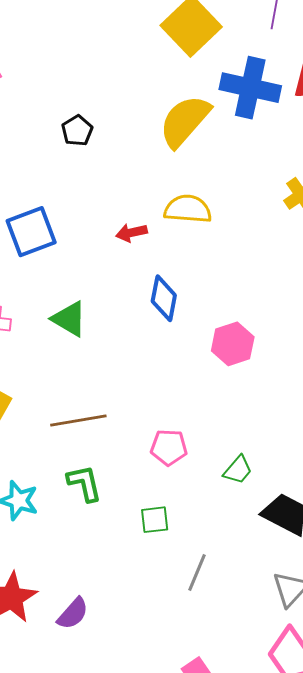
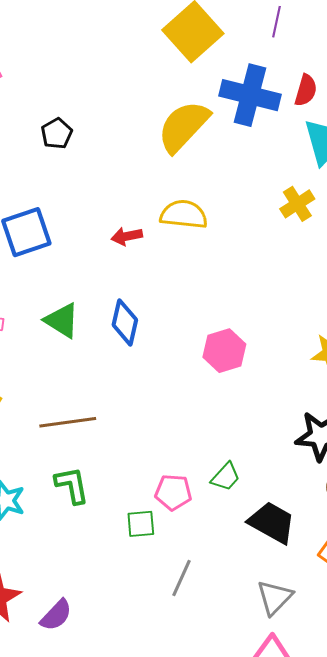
black pentagon: (77, 131) -> (57, 134), moved
blue diamond: (164, 298) -> (125, 322), moved
pink pentagon: (169, 447) -> (173, 492), moved

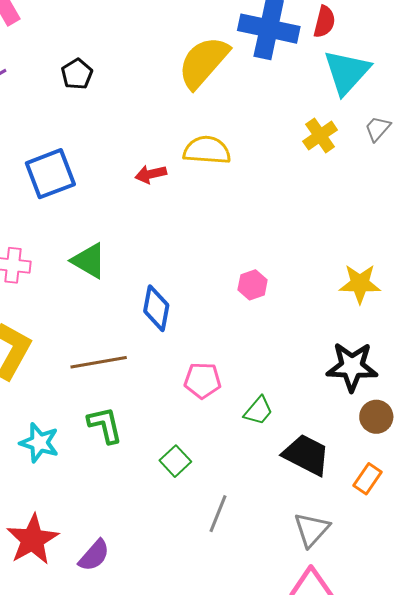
blue diamond: (125, 322) -> (156, 308), moved
pink hexagon: (224, 351) -> (253, 285), size x0.7
pink pentagon: (173, 492) -> (203, 380), moved
green square: (141, 524) -> (175, 461), turned -36

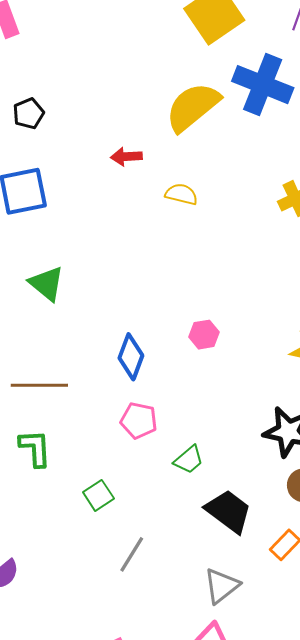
black pentagon: (77, 74) -> (29, 113), moved
yellow semicircle: (207, 150) -> (181, 194), size x0.7
red arrow: (151, 174) -> (126, 157), moved
blue diamond: (156, 308) -> (131, 357), moved

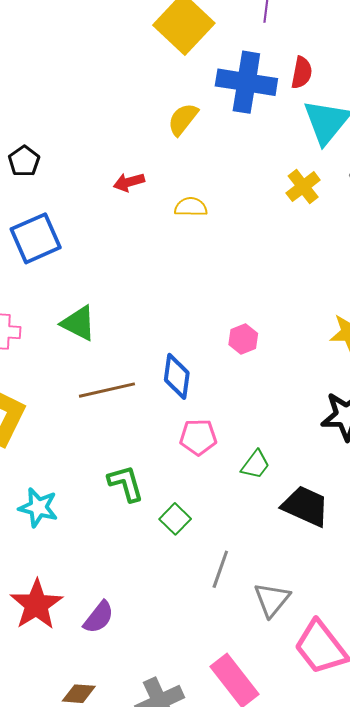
yellow semicircle: (193, 107) -> (183, 119), size x0.6
brown line: (39, 385) -> (107, 390), moved
green L-shape: (35, 448) -> (126, 483), moved
gray triangle: (221, 586) -> (272, 600), moved

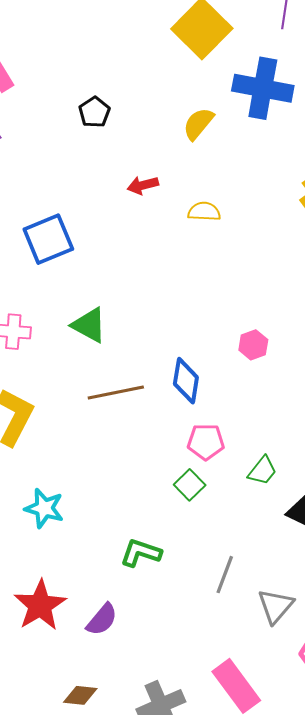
black pentagon: (24, 161) -> (94, 112), moved
green L-shape: (126, 483) -> (141, 553), moved, turned -57
green square: (175, 519) -> (190, 485), moved

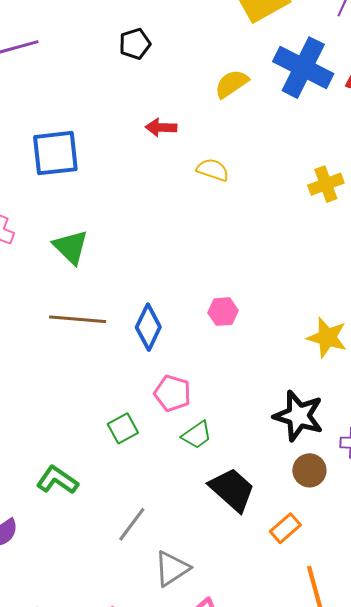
pink pentagon: (206, 442) -> (173, 393), moved

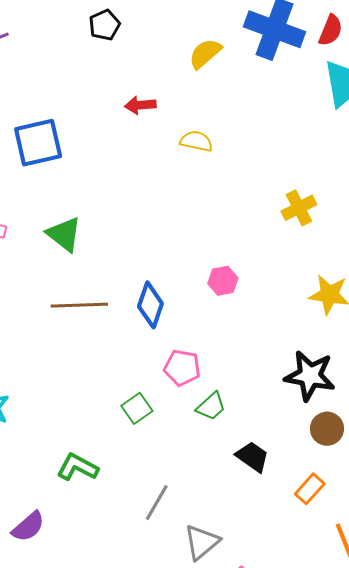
yellow cross: (326, 184) -> (299, 208), moved
black trapezoid: (232, 490) -> (252, 457), size x0.7

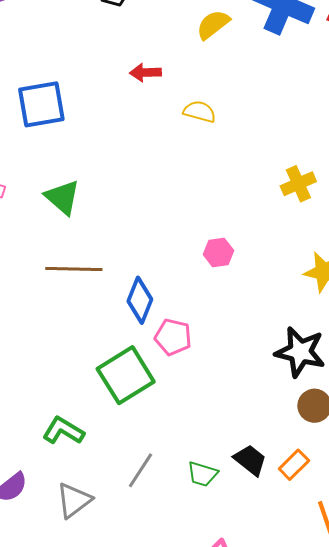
blue diamond: (150, 305) -> (140, 300), moved
green trapezoid: (211, 406) -> (202, 474), moved, turned 56
green square: (137, 408) -> (126, 375), size x1.8
black trapezoid: (252, 457) -> (250, 460), moved
gray triangle: (202, 542) -> (74, 500), moved

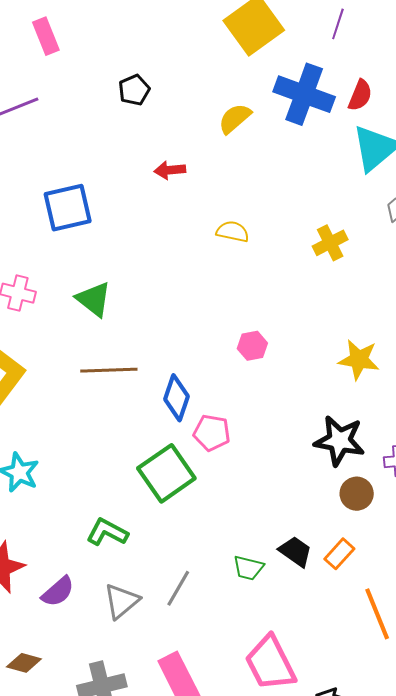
yellow semicircle: (200, 112) -> (233, 232), moved
yellow cross: (298, 184) -> (330, 243), moved
gray line: (140, 470) -> (178, 588), moved

